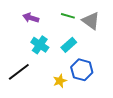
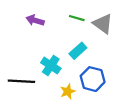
cyan cross: (40, 45) -> (51, 65), moved
black line: (19, 72) -> (21, 81), turned 40

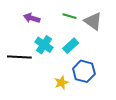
cyan cross: (51, 65) -> (44, 45), moved
black line: (21, 81) -> (19, 57), moved

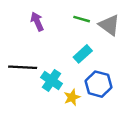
purple arrow: (32, 18) -> (37, 21), turned 49
cyan cross: (44, 45) -> (52, 80), moved

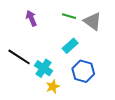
black line: (23, 67) -> (19, 57), turned 30
yellow star: (72, 97) -> (53, 87), moved

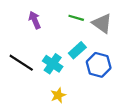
cyan cross: (44, 68) -> (53, 64), moved
blue hexagon: (83, 71) -> (99, 65), moved

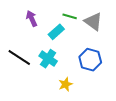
cyan rectangle: (77, 50) -> (56, 32), moved
yellow star: (58, 95) -> (66, 84), moved

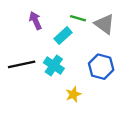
black line: (19, 58) -> (22, 64), turned -45

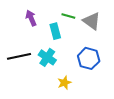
cyan rectangle: (63, 36) -> (55, 31), turned -63

